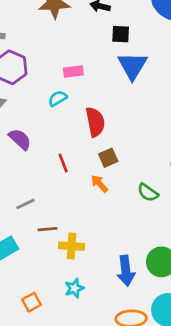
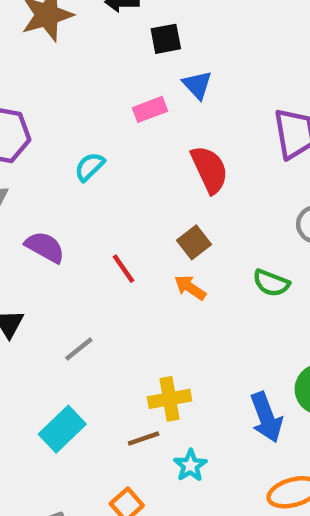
blue triangle: (132, 66) -> (197, 85), size x0.6
pink rectangle: (73, 71) -> (150, 109), moved
red semicircle: (95, 122) -> (210, 169), moved
brown line: (48, 229) -> (144, 438), moved

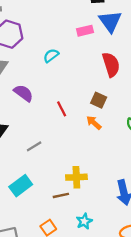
blue triangle: (197, 85) -> (110, 21), size x1.5
brown square: (194, 242) -> (99, 100), turned -35
cyan star: (190, 466) -> (84, 221), moved

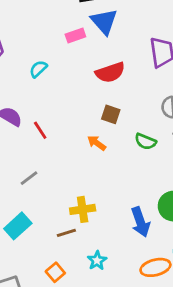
red semicircle: (111, 65) -> (110, 72), turned 95
brown square: (99, 100) -> (111, 114), moved
red line: (62, 109) -> (40, 130), moved

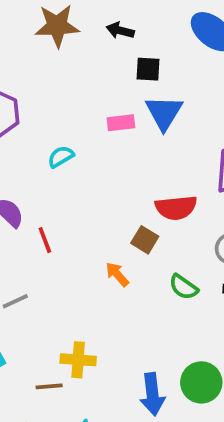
red semicircle: (110, 72) -> (176, 208), moved

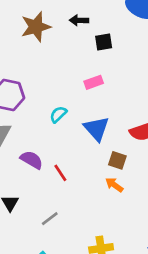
blue triangle: (164, 113) -> (97, 129), moved
brown square: (145, 240) -> (117, 160), moved

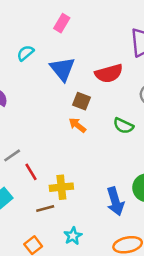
pink rectangle: (94, 82) -> (62, 23), turned -42
red line: (60, 173) -> (31, 172), moved

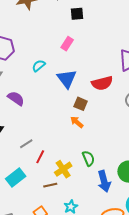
green semicircle: (123, 126) -> (88, 158), moved, turned -140
red line: (31, 172) -> (40, 157), turned 56
yellow cross: (61, 187) -> (63, 169), turned -30

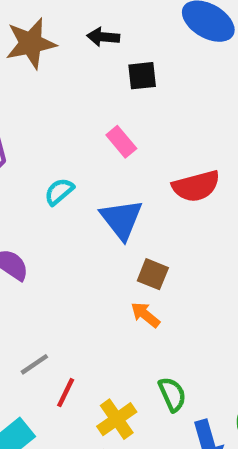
pink rectangle: (67, 44) -> (121, 142), turned -72
red semicircle: (102, 83) -> (196, 186), moved

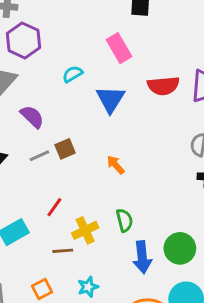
pink rectangle: (121, 142) -> (119, 48), size x1.4
brown square: (153, 274) -> (65, 149), moved, turned 36
gray line: (34, 364) -> (39, 156), moved

